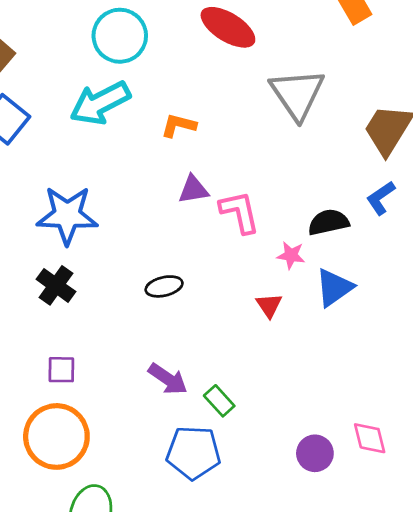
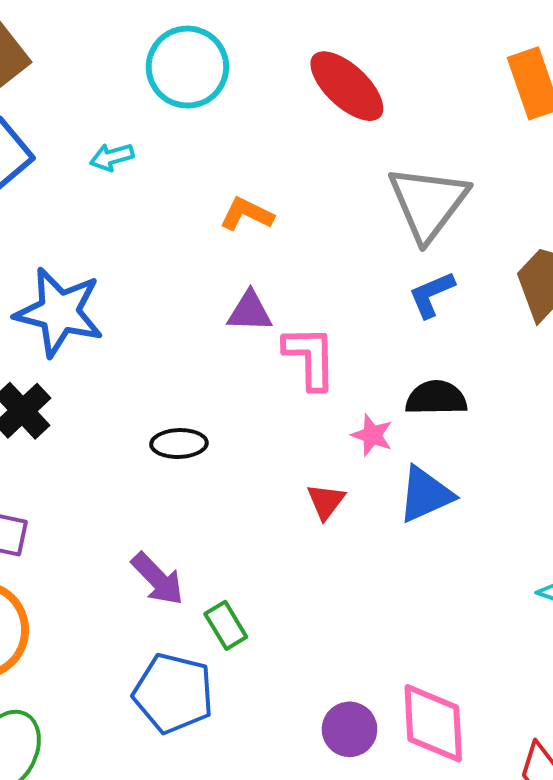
cyan arrow: (100, 103) -> (112, 157), moved, size x0.5
blue L-shape: (381, 198) -> (432, 294), moved
pink diamond: (370, 438) -> (433, 723), size x1.5

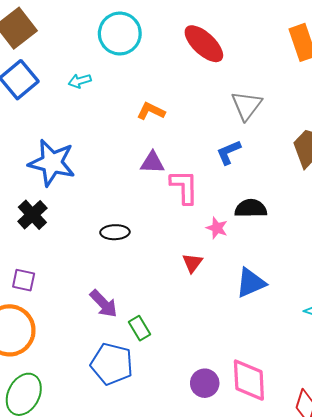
gray triangle: (428, 203) -> (247, 105), size x0.7
blue L-shape: (432, 294) -> (229, 152), moved
blue triangle: (425, 494) -> (251, 283), moved

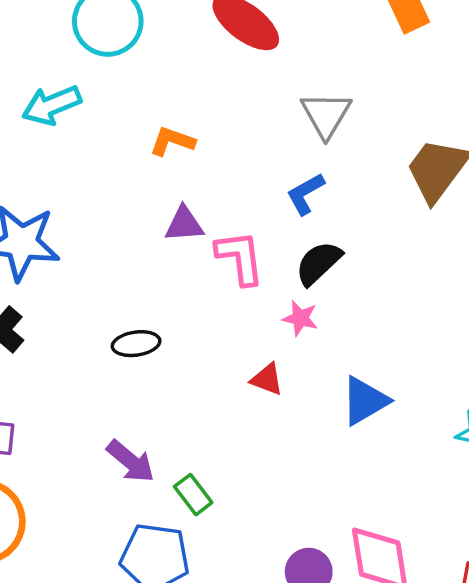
cyan arrow: (80, 81) -> (52, 105), size x1.6
black semicircle: (251, 208) -> (318, 263), moved, turned -36
red triangle: (192, 263) -> (267, 379), turned -40

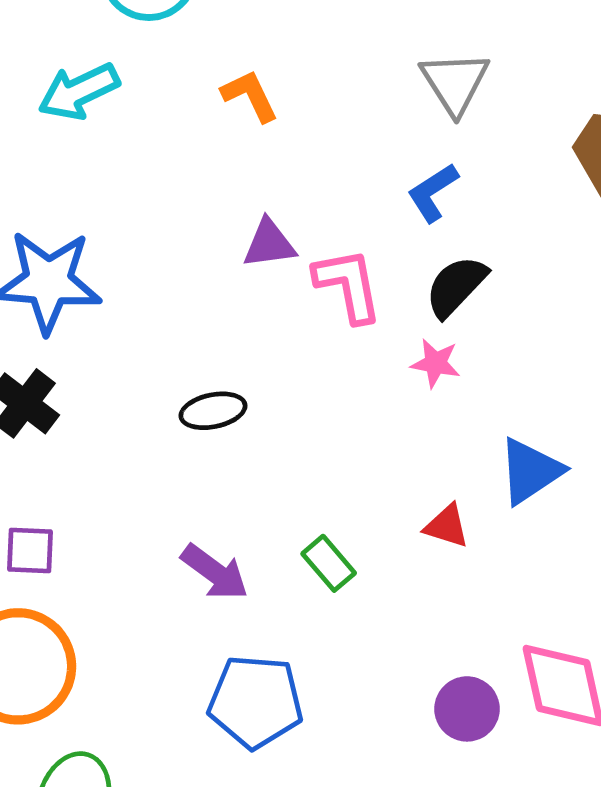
orange L-shape: (172, 141) -> (250, 96), moved, turned 48
red triangle: (267, 379) -> (447, 526), moved
green rectangle: (193, 495) -> (329, 563), moved

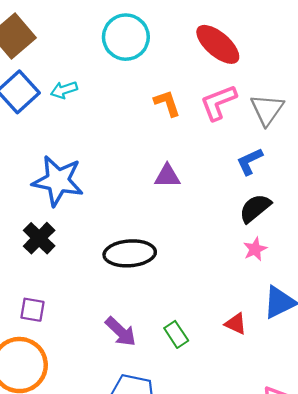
cyan arrow: (79, 91) -> (64, 90), moved, size x0.7
pink L-shape: (348, 285) -> (218, 102), moved, turned -108
pink star: (435, 363) -> (255, 249), moved, turned 30
black ellipse: (213, 411) -> (130, 253), size x1.6

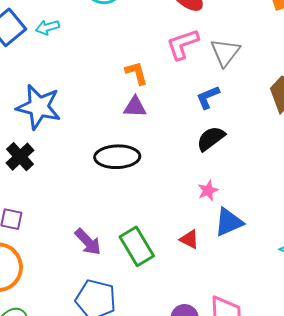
orange L-shape: (167, 103) -> (136, 73), moved
pink star: (255, 249) -> (208, 190), moved
black ellipse: (130, 253) -> (117, 157), moved
green rectangle: (176, 334) -> (137, 246), size x1.6

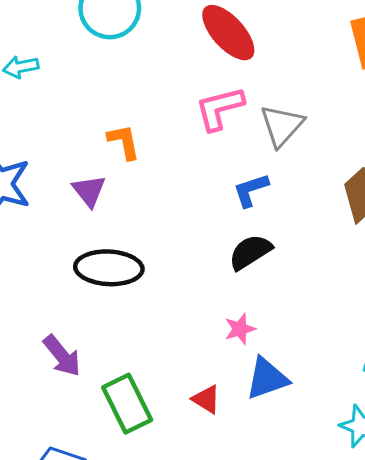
orange L-shape: (136, 73) -> (124, 142), moved
purple triangle: (135, 107) -> (89, 191), moved, turned 45
purple arrow: (88, 242) -> (62, 356), moved

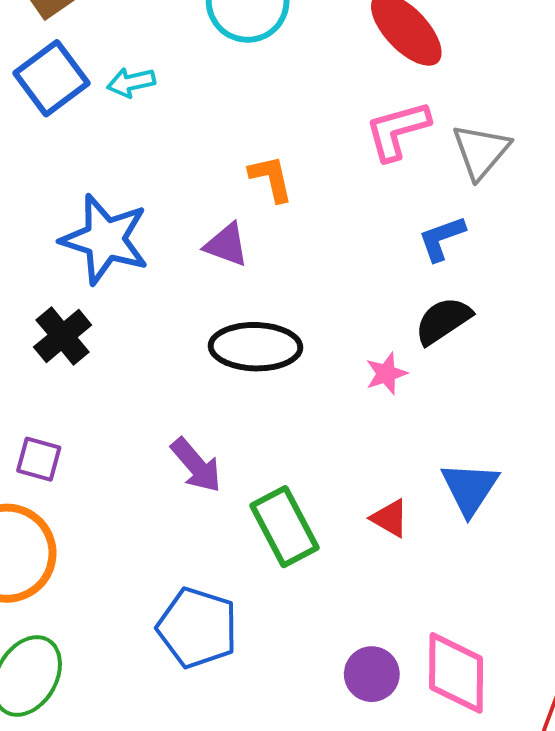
purple triangle: (89, 191) -> (226, 245), turned -30
pink star: (240, 329) -> (386, 373), moved
blue triangle: (267, 378) -> (470, 488), turned -36

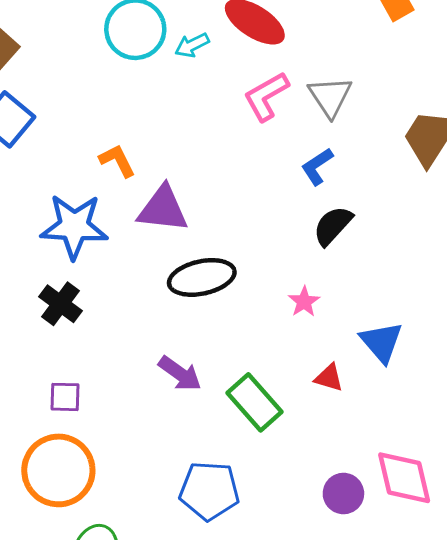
cyan arrow: (131, 82) -> (192, 45), moved
orange L-shape: (271, 178) -> (117, 161), moved
purple triangle: (226, 245) -> (163, 209), size x1.5
pink star: (386, 373) -> (304, 302), moved

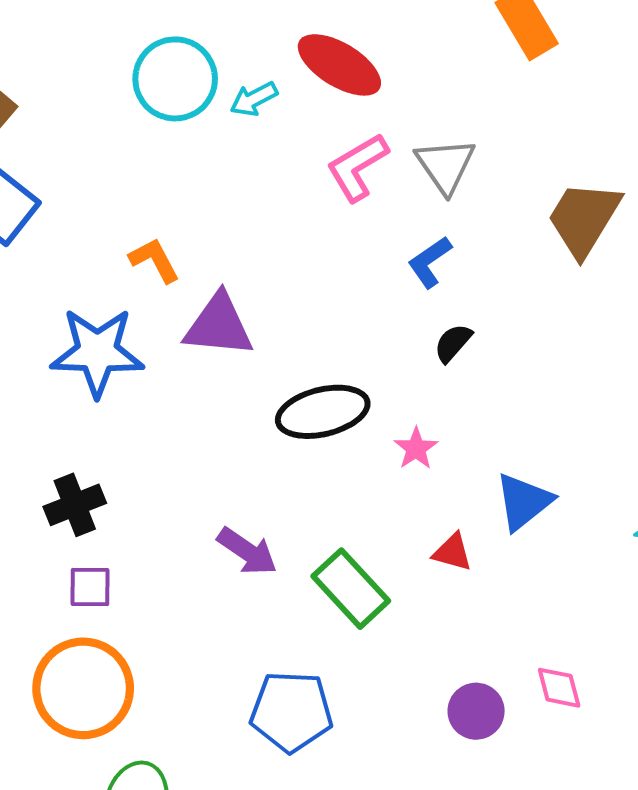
black semicircle: (333, 226) -> (453, 343), size x0.7
black ellipse: (202, 277) -> (323, 412), moved
black cross: (61, 304) -> (75, 505), moved, turned 33
blue triangle: (381, 342) -> (524, 502), turned 33
pink diamond: (404, 478) -> (559, 688), size x0.6

